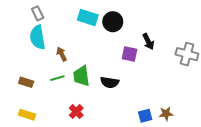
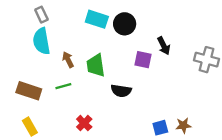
green trapezoid: (81, 76) -> (96, 65), moved
brown rectangle: (26, 82) -> (29, 91), size x1.5
yellow rectangle: (27, 115) -> (30, 127), turned 42

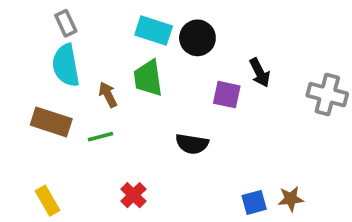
green trapezoid: (96, 65) -> (148, 78), moved
brown rectangle: (29, 91) -> (51, 122), moved

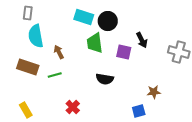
gray rectangle: (66, 23) -> (28, 13), moved, turned 32
green trapezoid: (148, 78) -> (95, 43), moved
brown star: (291, 199) -> (154, 92), moved

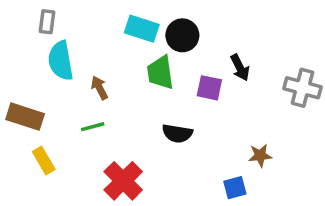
brown rectangle: (28, 67) -> (25, 117), moved
red cross: (73, 107) -> (123, 181), size x1.6
yellow rectangle: (26, 110) -> (44, 161), moved

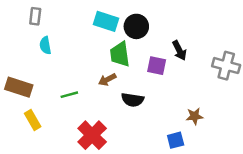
cyan semicircle: (61, 61) -> (45, 45), size x0.6
brown arrow: (99, 88) -> (107, 80), moved, turned -90

